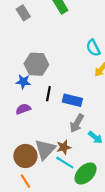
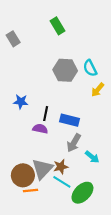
gray rectangle: (23, 13) -> (13, 39), moved
gray hexagon: (36, 64) -> (65, 70), moved
purple semicircle: (23, 109) -> (40, 129), moved, turned 32
orange line: (25, 181) -> (30, 191), moved, turned -64

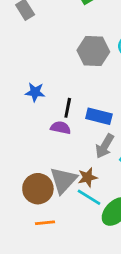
orange line: (30, 191) -> (45, 223), moved

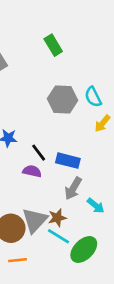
black line: (68, 108) -> (39, 153), turned -48

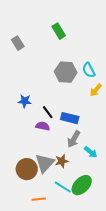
cyan line: (59, 236) -> (63, 187), moved
orange line: (17, 260) -> (39, 199), moved

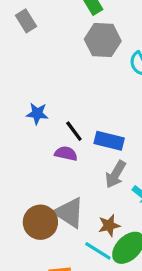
gray hexagon: (66, 72) -> (103, 40), moved
brown star: (62, 161) -> (109, 225), moved
gray triangle: (45, 163) -> (69, 213), turned -40

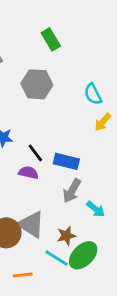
gray hexagon: (103, 40) -> (37, 84), moved

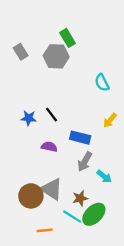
gray hexagon: (37, 84) -> (56, 56), moved
yellow arrow: (103, 122) -> (110, 120), moved
black line: (35, 153) -> (52, 115), moved

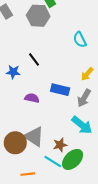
black line: (52, 115) -> (34, 59), moved
gray arrow: (85, 162) -> (84, 98), moved
cyan arrow: (104, 176) -> (82, 125), size x1.5

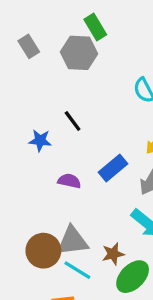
blue rectangle: (60, 90) -> (113, 168), turned -54
gray triangle: (34, 137) -> (73, 241), turned -40
cyan line: (53, 162) -> (77, 270), moved

